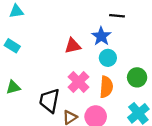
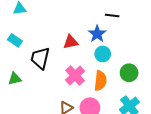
black trapezoid: (49, 101) -> (40, 58), moved

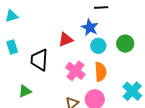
cyan rectangle: (15, 40) -> (12, 47), turned 48
green circle: (129, 73) -> (125, 44), moved
green triangle: (15, 79) -> (25, 91), moved

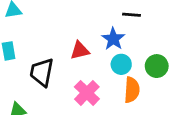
orange semicircle: (100, 72) -> (132, 90), moved

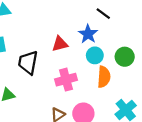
black line: (132, 15) -> (103, 14), turned 32
pink cross: (87, 93) -> (66, 80), turned 30

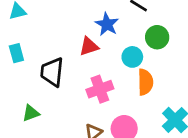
blue star: (88, 34) -> (107, 24), moved
green circle: (125, 57) -> (157, 37), moved

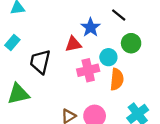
cyan rectangle: (16, 53) -> (12, 42), turned 49
pink cross: (100, 89) -> (88, 70), moved
green triangle: (31, 113) -> (18, 94), size x1.5

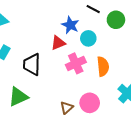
green circle: (131, 43) -> (116, 20), moved
cyan circle: (108, 57) -> (88, 38), moved

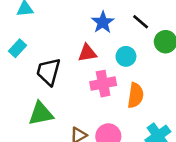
blue star: (70, 25) -> (103, 22), moved
green triangle: (18, 97) -> (41, 114), moved

